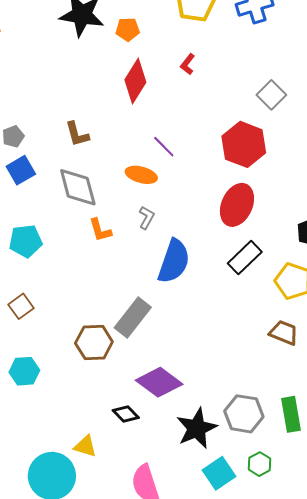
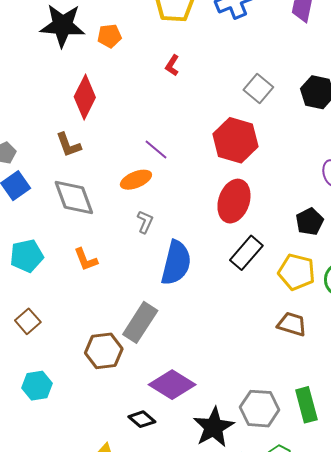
red diamond: (135, 81) -> (85, 97), moved
orange ellipse: (141, 175) -> (136, 180), turned -32
orange L-shape: (100, 230) -> (86, 260), moved

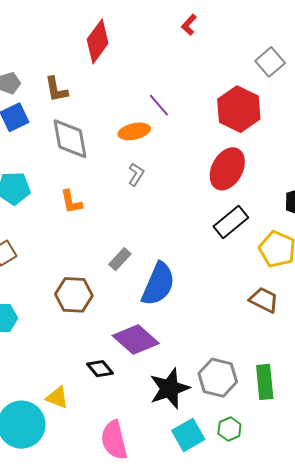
brown L-shape: (68, 145) -> (56, 89), moved
blue semicircle: (176, 263) -> (158, 284), moved
gray rectangle: (140, 322) -> (120, 259), moved, size x0.6

